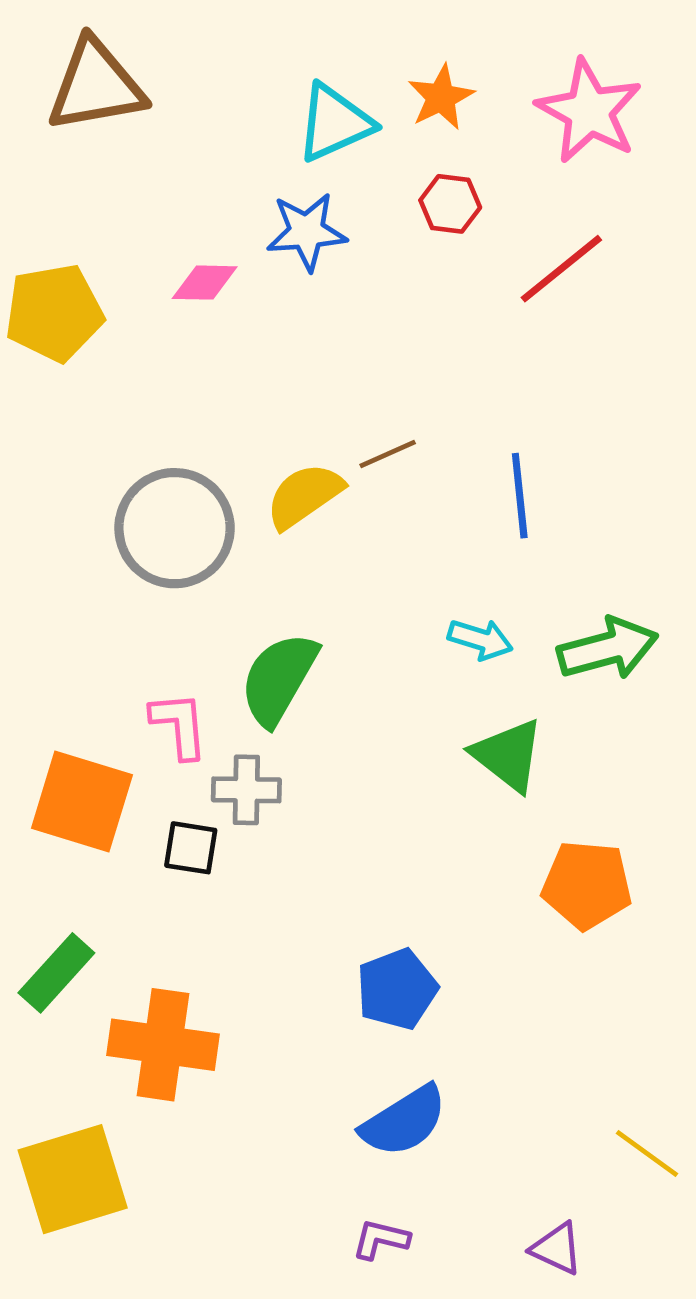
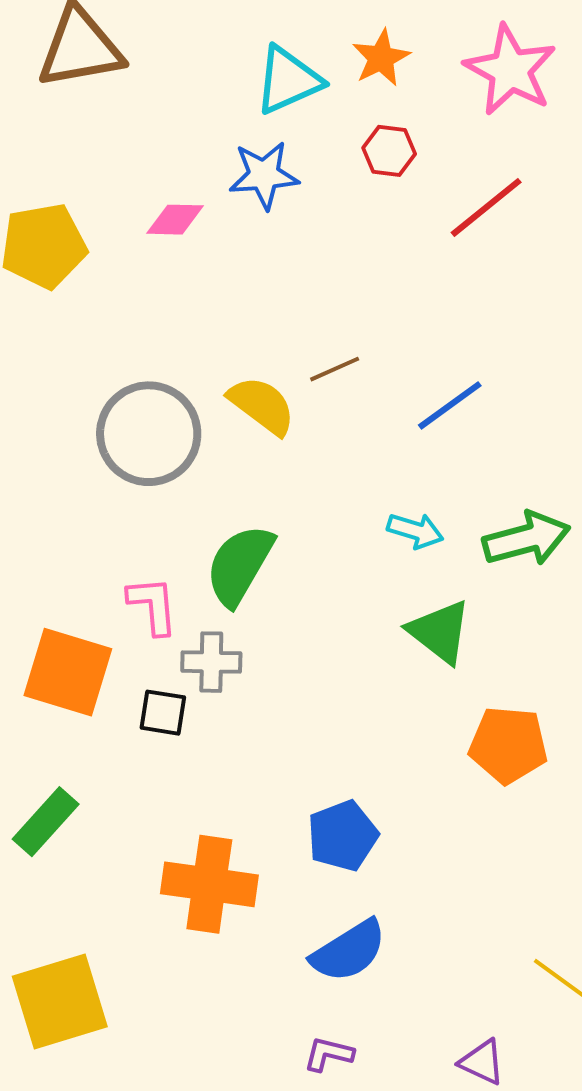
yellow semicircle: (304, 496) -> (262, 405), turned 72
blue line: (520, 496) -> (450, 405), turned 60
orange cross: (163, 1045) -> (209, 884), moved

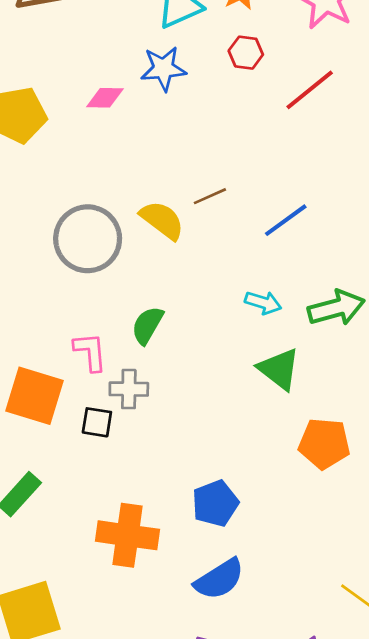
green semicircle: (240, 565) -> (147, 325), size x0.7

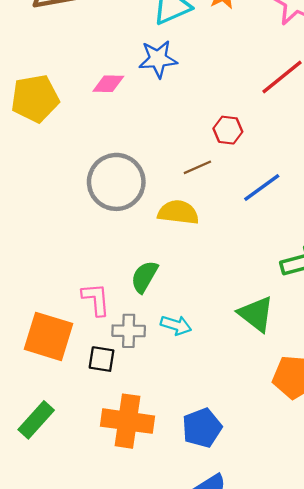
red hexagon: (246, 53) -> (228, 130), moved
yellow semicircle: (162, 220) -> (178, 212), moved, turned -30
gray circle: (88, 239) -> (116, 182), moved
cyan arrow: (263, 303) -> (176, 325), moved
orange cross: (127, 535) -> (127, 421), moved

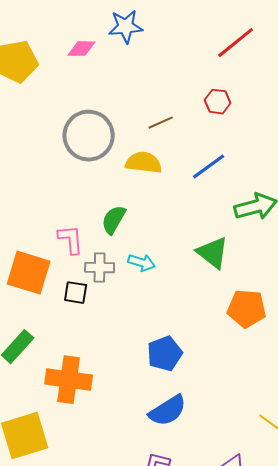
red hexagon: (228, 130) -> (218, 102), moved
blue line: (262, 188) -> (209, 167), moved
orange cross: (127, 421) -> (69, 380), moved

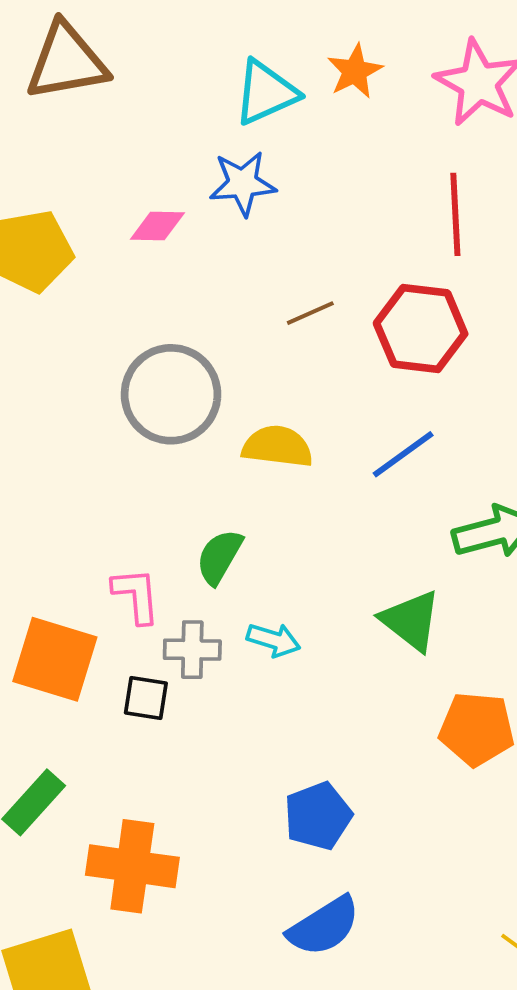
red line: (236, 43) -> (455, 214), turned -54
red hexagon: (218, 102) -> (421, 329), size x1.8
brown line: (161, 123) -> (310, 313), moved

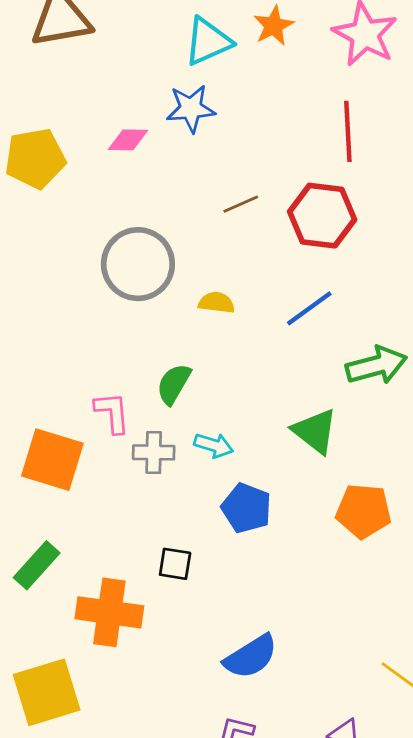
yellow semicircle: (277, 447) -> (216, 303), size x0.7
black square: (146, 698) -> (175, 564), moved
blue pentagon: (318, 816) -> (246, 508), moved, turned -30

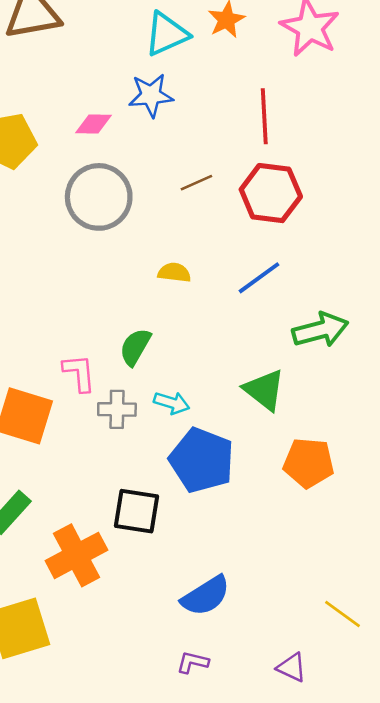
red line: (348, 131) -> (264, 116), moved
gray circle: (138, 264) -> (99, 197), moved
blue pentagon: (246, 508) -> (202, 460), size x1.4
black square: (175, 564) -> (137, 511), size x1.5
orange cross: (109, 612) -> (77, 555), turned -36

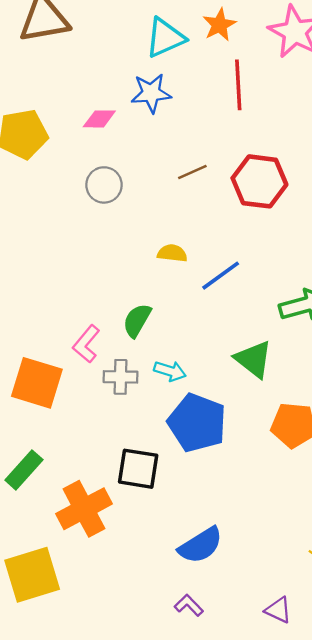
red line: (264, 116) -> (238, 85), moved
gray circle: (99, 197) -> (104, 185), size x0.6
blue line: (259, 278) -> (221, 276), moved
pink L-shape: (79, 373) -> (86, 344), turned -135
purple L-shape: (193, 662) -> (189, 605), turned 32

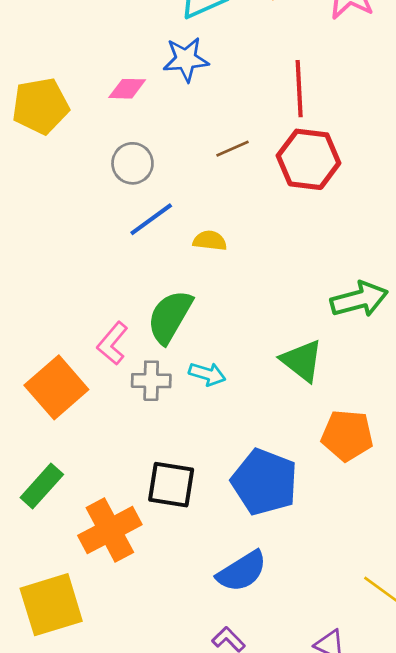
red line: (238, 85) -> (299, 89), moved
blue line: (221, 276) -> (151, 219), moved
green semicircle: (137, 320) -> (170, 317), size x1.4
orange square: (37, 383) -> (56, 387), turned 32
blue pentagon: (197, 423) -> (265, 482), moved

